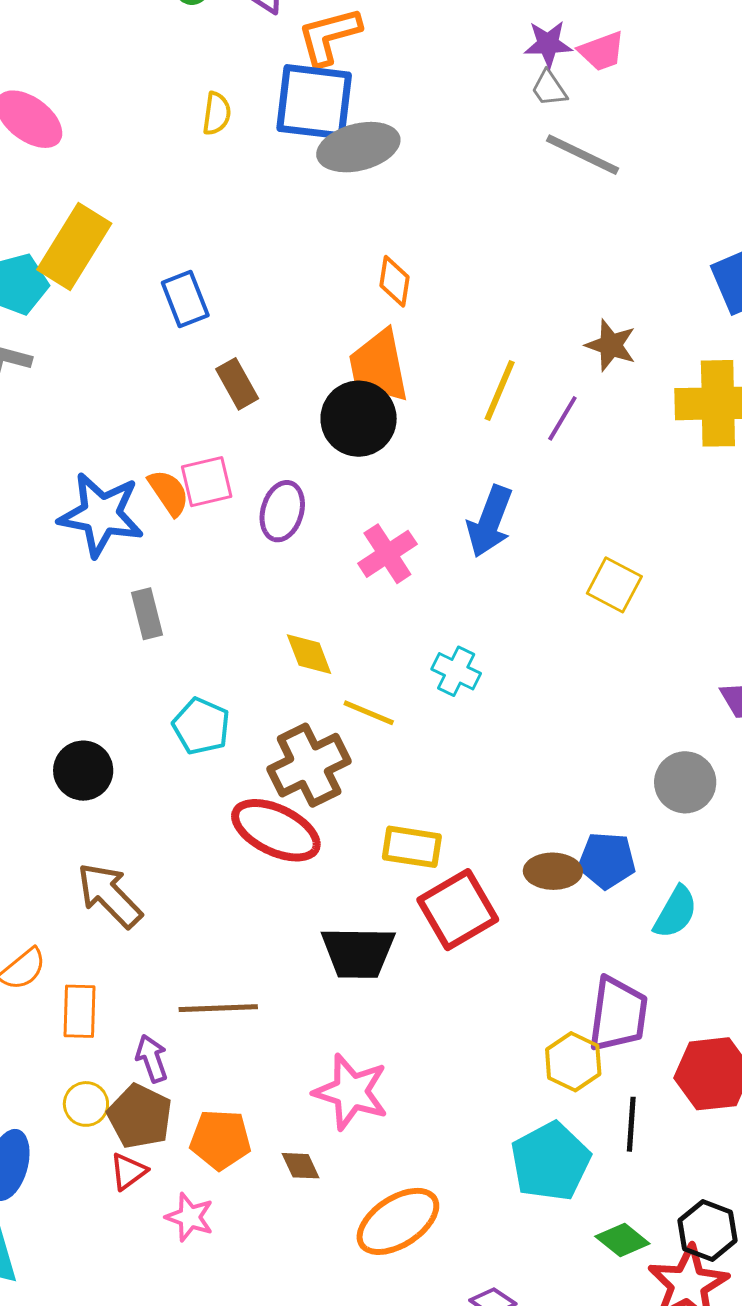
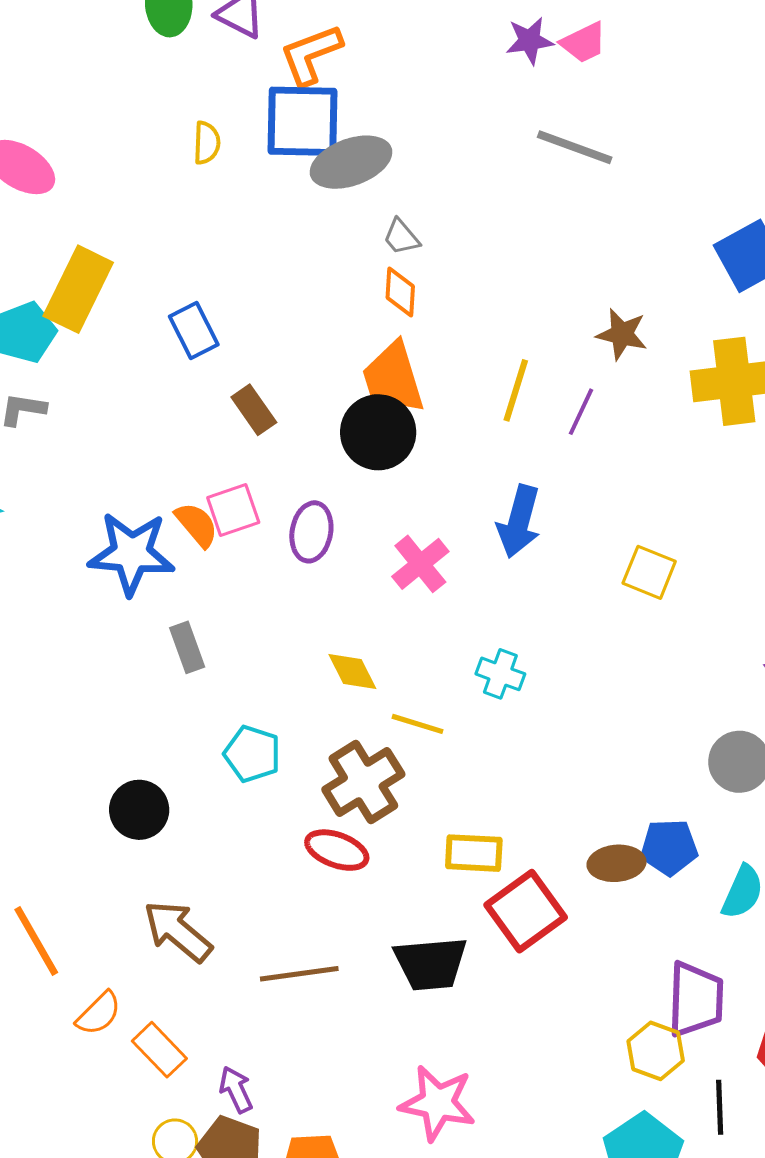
gray trapezoid: (549, 88) -> (401, 237), moved
red ellipse: (276, 830) -> (337, 850), size x0.7
brown line: (218, 1008) -> (299, 974), moved
orange rectangle: (80, 1011) -> (159, 1050), turned -40

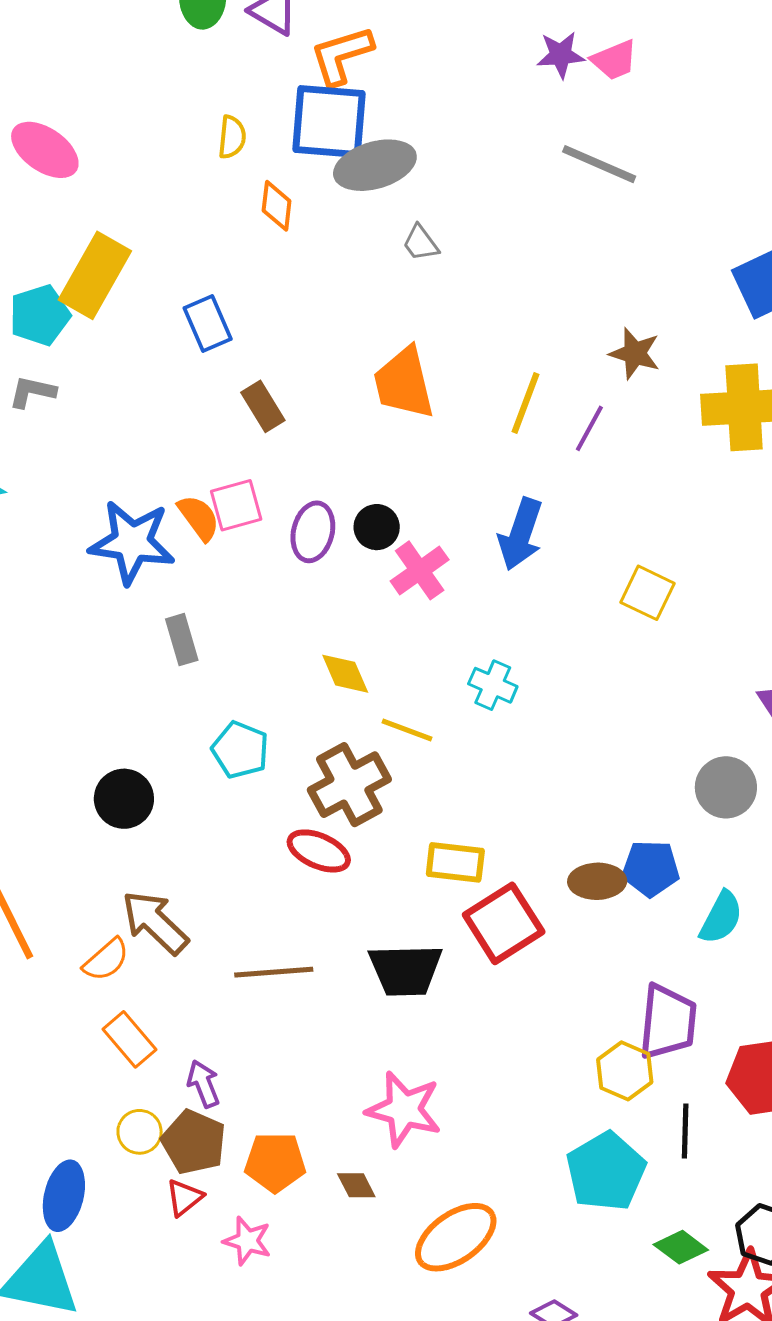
orange diamond: (400, 292) -> (277, 206), moved
black circle: (378, 432) -> (377, 527), moved, size x0.6
orange semicircle: (99, 1013) -> (106, 960), moved

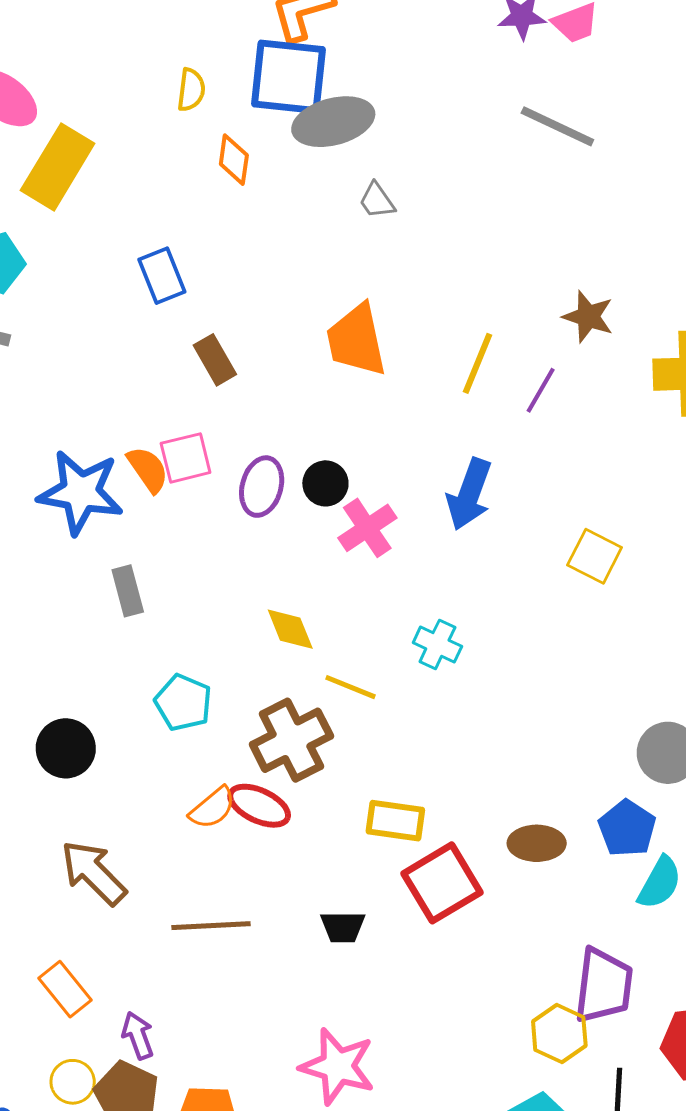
yellow rectangle: (95, 275) -> (58, 167), moved
blue pentagon: (651, 868) -> (627, 828), moved, turned 30
orange semicircle: (106, 960) -> (213, 808), moved
black trapezoid: (406, 970) -> (343, 927), size x0.6

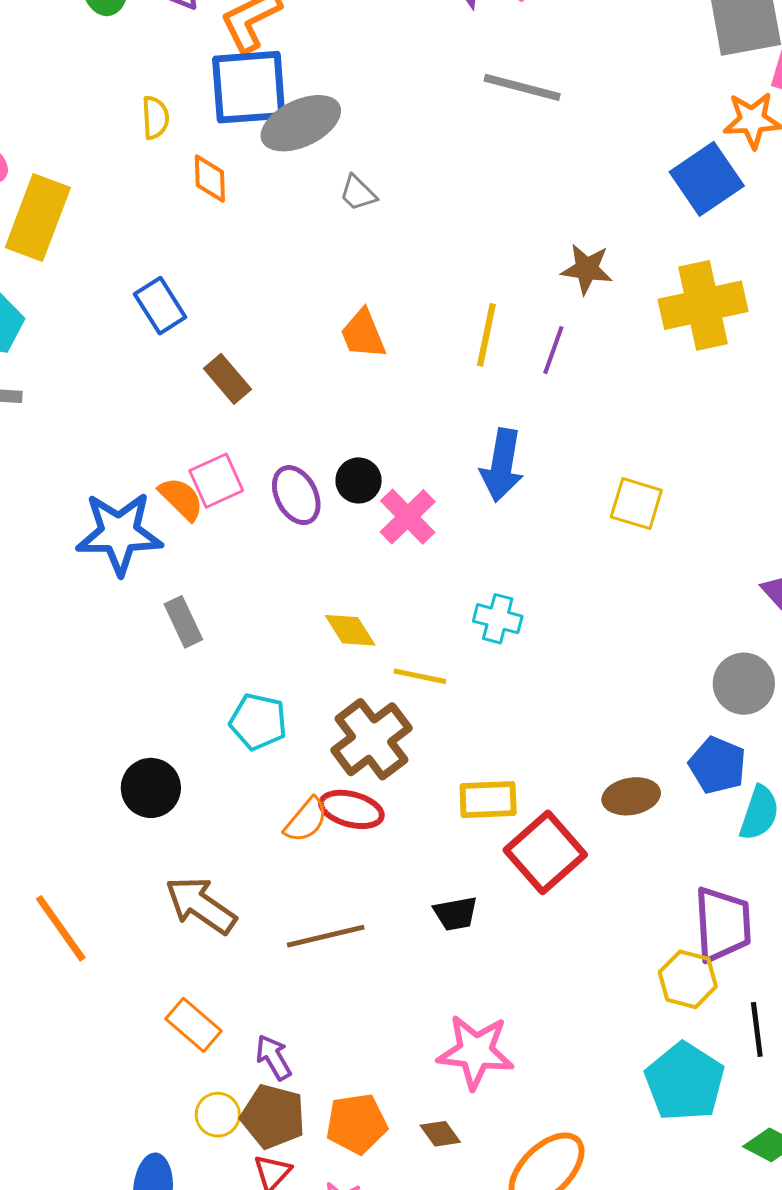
orange trapezoid: (356, 340) -> (363, 334), size x0.7
purple ellipse: (262, 487) -> (296, 495), turned -32

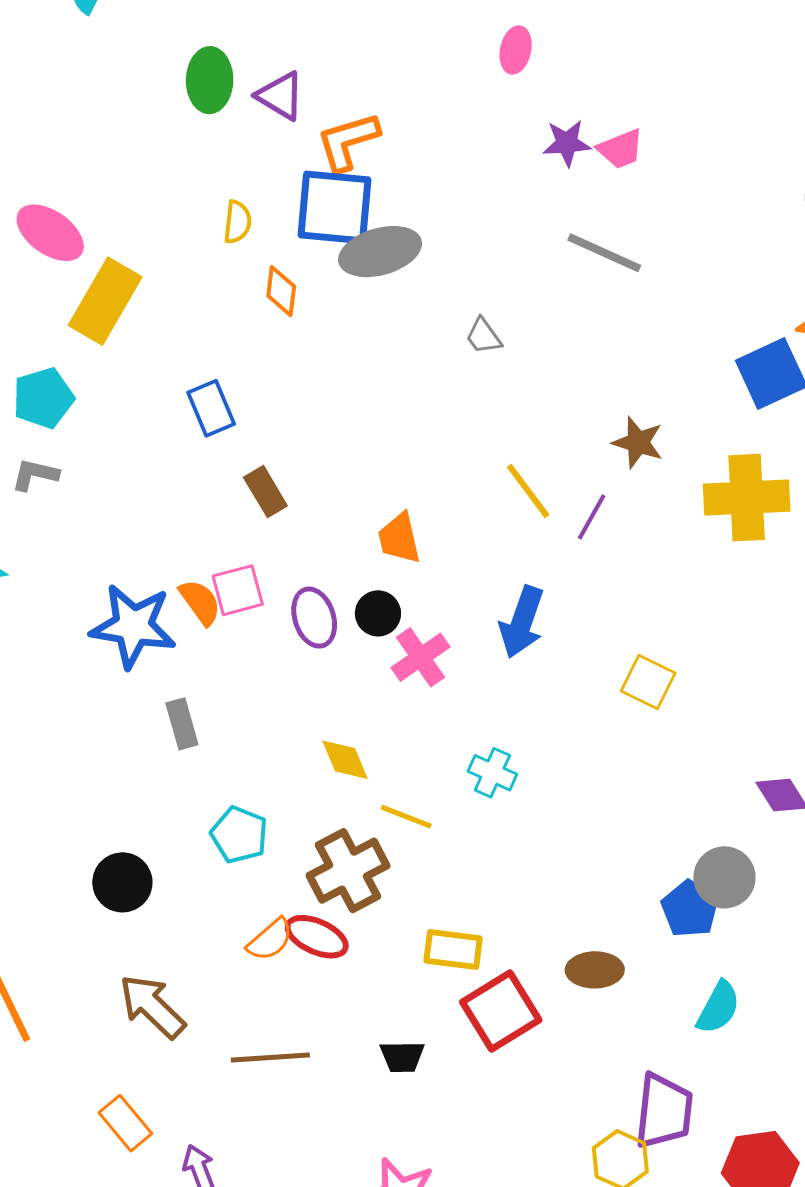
gray trapezoid: (358, 193) -> (484, 336), moved
orange trapezoid: (363, 334) -> (399, 538), moved
yellow line: (486, 335) -> (528, 491), turned -58
blue pentagon: (717, 765) -> (690, 909), moved

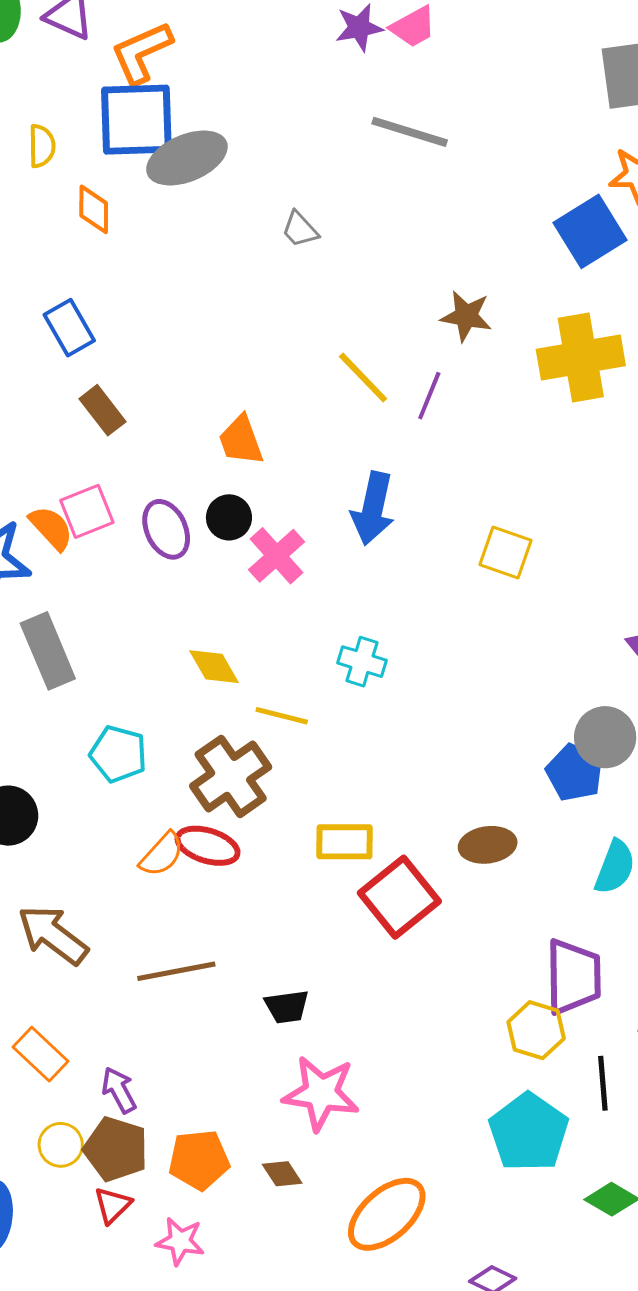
blue rectangle: (211, 408) -> (69, 328), moved
gray rectangle: (182, 724) -> (48, 651), size x1.5
black trapezoid: (402, 1057) -> (287, 1007), moved

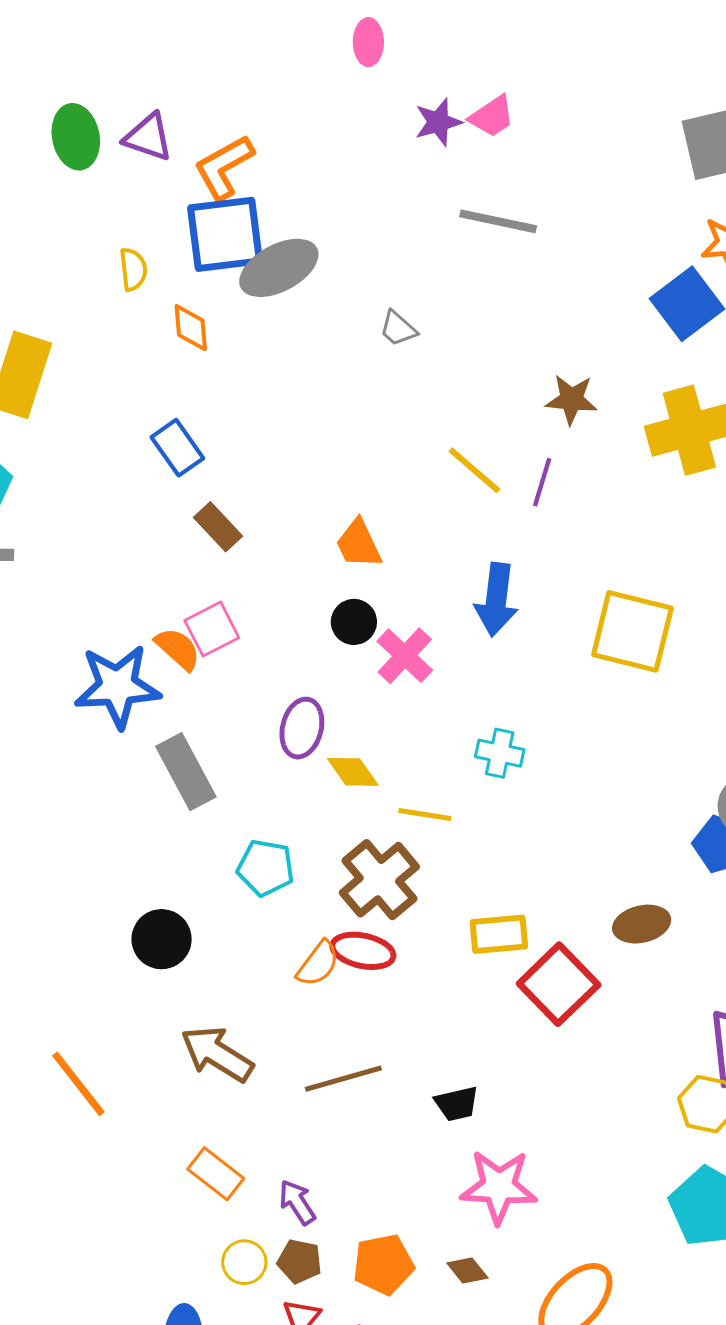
purple ellipse: (166, 529) -> (302, 728), moved, turned 44
yellow square: (506, 553) -> (632, 631), size x1.6
brown pentagon: (116, 1149) -> (300, 1261), size x0.7

